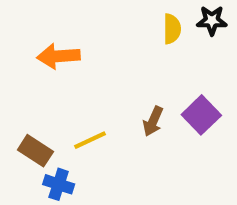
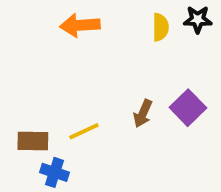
orange arrow: (59, 56) -> (80, 25), moved
brown rectangle: (35, 151) -> (33, 141), turned -32

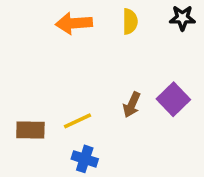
yellow semicircle: (160, 27) -> (130, 21), moved
blue cross: (54, 172) -> (85, 159), moved

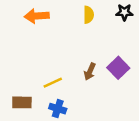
orange arrow: (74, 23) -> (37, 16), moved
brown rectangle: (30, 130) -> (22, 102), moved

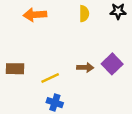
brown arrow: (90, 72) -> (85, 67), turned -112
brown rectangle: (22, 102) -> (15, 69), moved

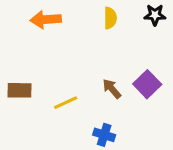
brown arrow: (85, 67) -> (112, 89), turned -133
blue cross: (55, 103) -> (104, 135), moved

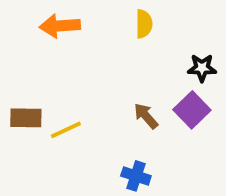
black star: (155, 15) -> (202, 68), moved
yellow line: (66, 103) -> (66, 130), moved

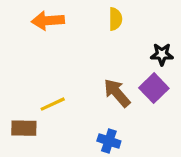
brown arrow: (146, 116) -> (117, 93), size x1.4
brown rectangle: (26, 118) -> (24, 128), moved

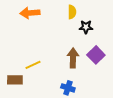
black star: (162, 54) -> (86, 27), moved
brown arrow: (117, 93) -> (73, 58), turned 42

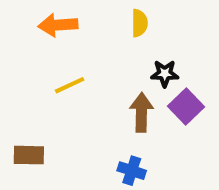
black star: (86, 27) -> (165, 74), moved
yellow line: (33, 65) -> (70, 85), moved

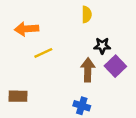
orange arrow: (58, 25) -> (26, 29), moved

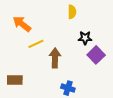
orange arrow: (26, 29) -> (22, 24), turned 42
brown arrow: (88, 70) -> (55, 58), moved

